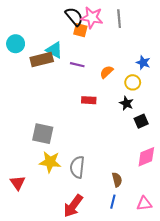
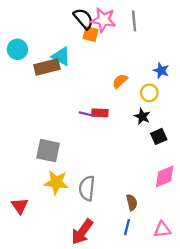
purple line: (77, 65) -> (87, 114), moved

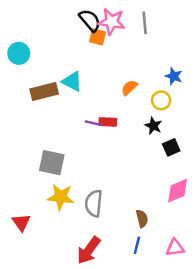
cyan triangle: (61, 56) -> (72, 81), moved
brown rectangle: (47, 67) -> (44, 91), moved

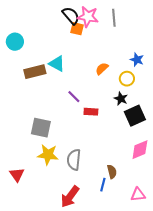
red rectangle: (108, 122) -> (91, 112), moved
purple line: (94, 123) -> (74, 97), turned 32
black square: (171, 147) -> (135, 116), size x1.5
blue line: (137, 245) -> (103, 185), moved

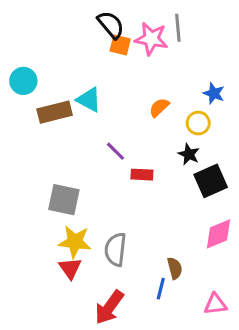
pink star: (88, 17) -> (151, 39), moved
cyan circle: (15, 42) -> (23, 81), moved
red triangle: (17, 175) -> (70, 268), moved

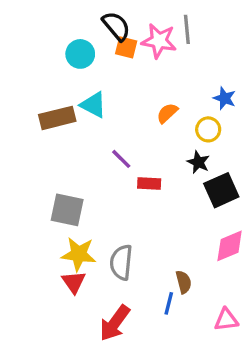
cyan circle: (23, 81) -> (80, 54), moved

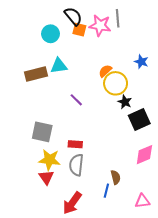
cyan triangle: (93, 105) -> (59, 66), turned -36
yellow circle: (208, 129) -> (116, 83), moved, size x1.5
red rectangle: (149, 184) -> (75, 144), moved

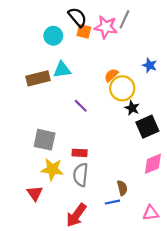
gray line: (118, 18) -> (124, 19), turned 30
red triangle: (46, 177) -> (35, 193), moved
blue line: (106, 191) -> (112, 202), turned 64

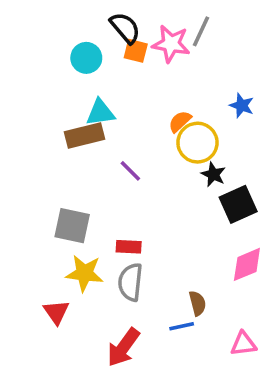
brown rectangle: (38, 78) -> (85, 136), moved

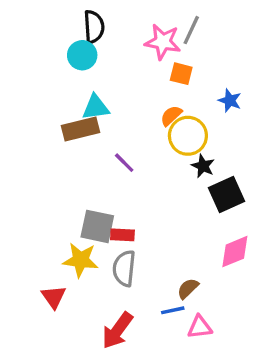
black semicircle: (125, 28) -> (94, 27), moved, turned 36
orange square: (136, 51) -> (181, 74), moved
gray square: (72, 226) -> (97, 226), moved
brown semicircle: (197, 303) -> (188, 288), turned -120
pink triangle: (243, 344) -> (200, 327), moved

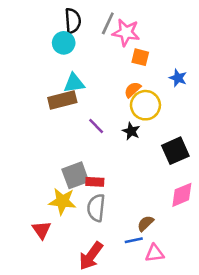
gray line: (191, 30) -> (108, 23), moved
black star: (203, 166) -> (131, 131), moved
gray square: (97, 226) -> (75, 175), turned -32

